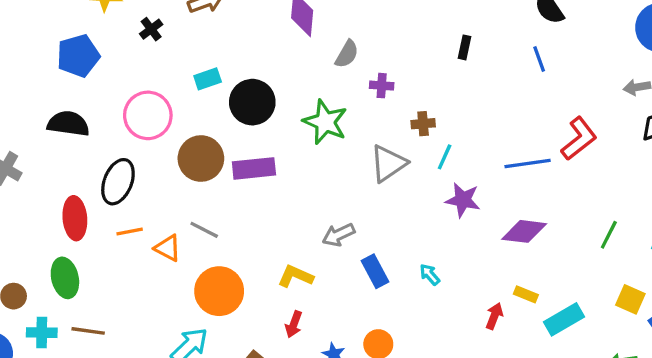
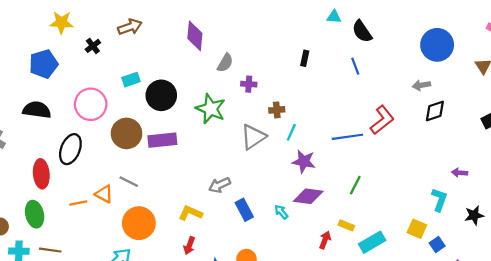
orange line: (130, 231) -> (78, 203), moved
purple diamond: (524, 231) -> (308, 196), moved
green line: (609, 235) -> (355, 185), moved

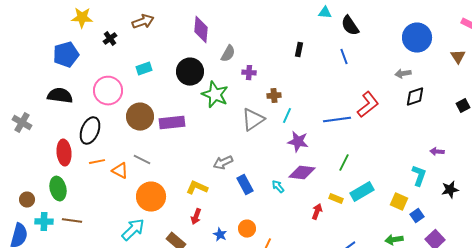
black circle: (161, 95) -> (190, 72), moved
orange line: (78, 203) -> (97, 162), moved
cyan rectangle: (372, 242) -> (362, 192), moved

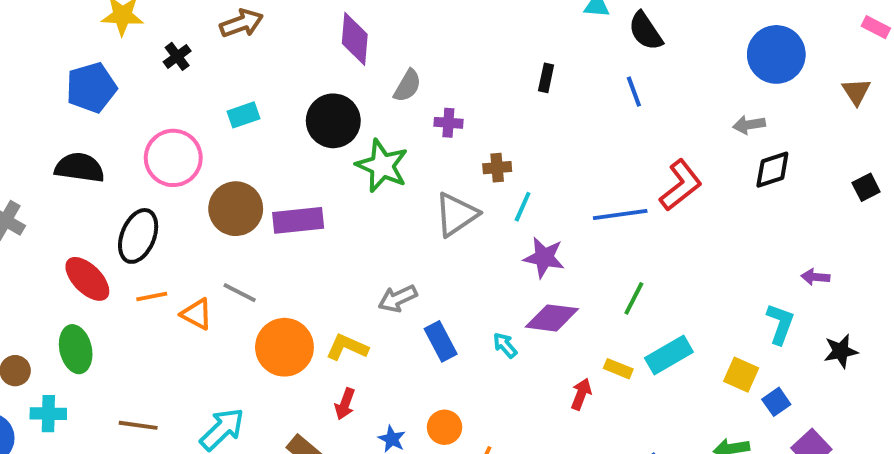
red ellipse: (64, 153) -> (87, 279), turned -40
orange circle: (151, 197) -> (284, 347), moved
brown line: (72, 221) -> (138, 425), moved

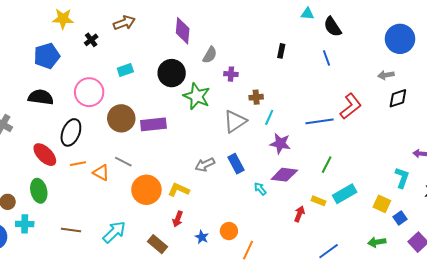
blue rectangle: (441, 341) -> (236, 164), moved

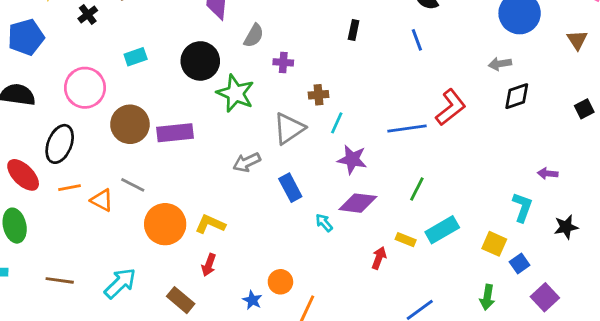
gray arrow: (205, 165) -> (247, 162), moved
blue star: (202, 237) -> (252, 300), moved
green arrow: (377, 242) -> (487, 297), turned -72

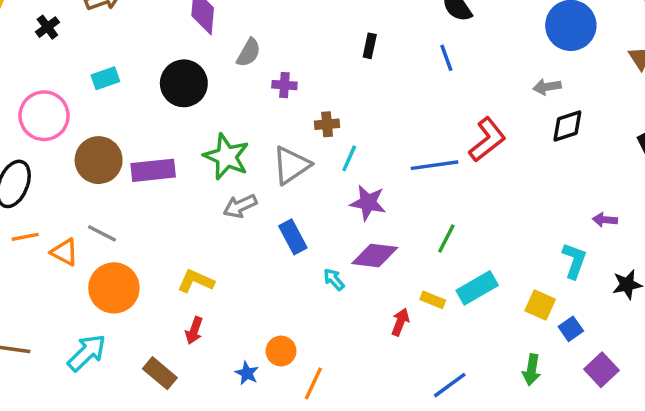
green star: (235, 93) -> (226, 157), moved
orange circle: (165, 224) -> (114, 288), moved

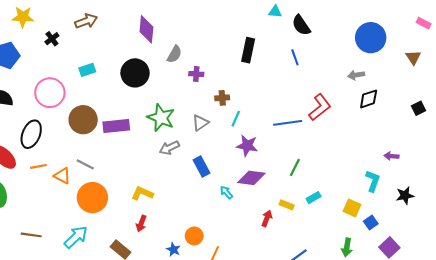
black rectangle: (370, 46) -> (248, 50), size x1.6
gray triangle: (291, 165) -> (200, 123), size x0.7
cyan rectangle: (477, 288) -> (314, 198), size x0.6

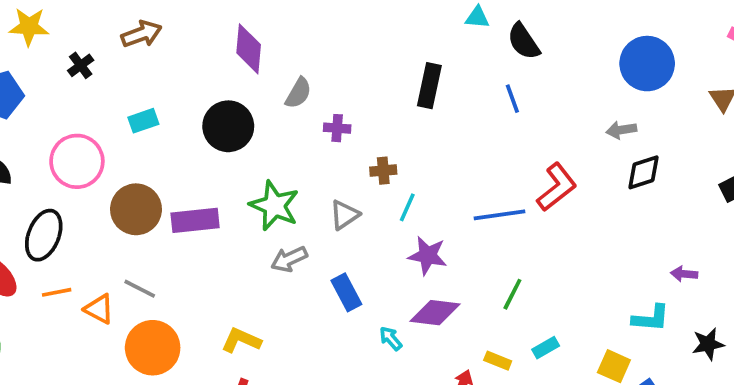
cyan L-shape: (373, 181) -> (651, 318), turned 75

